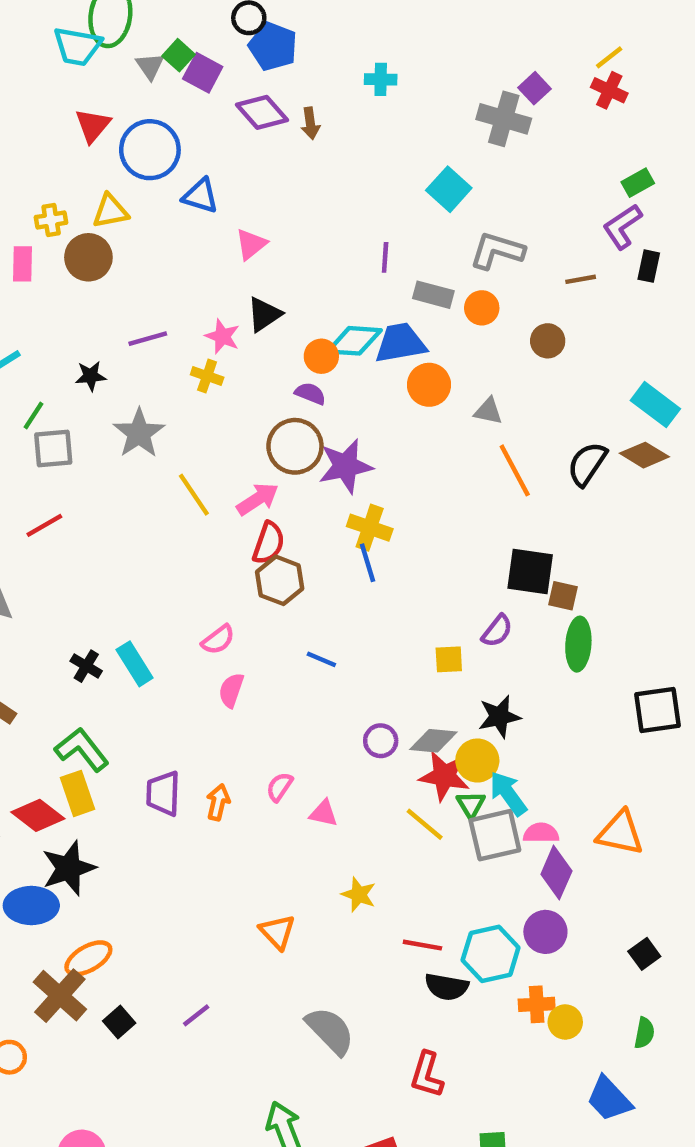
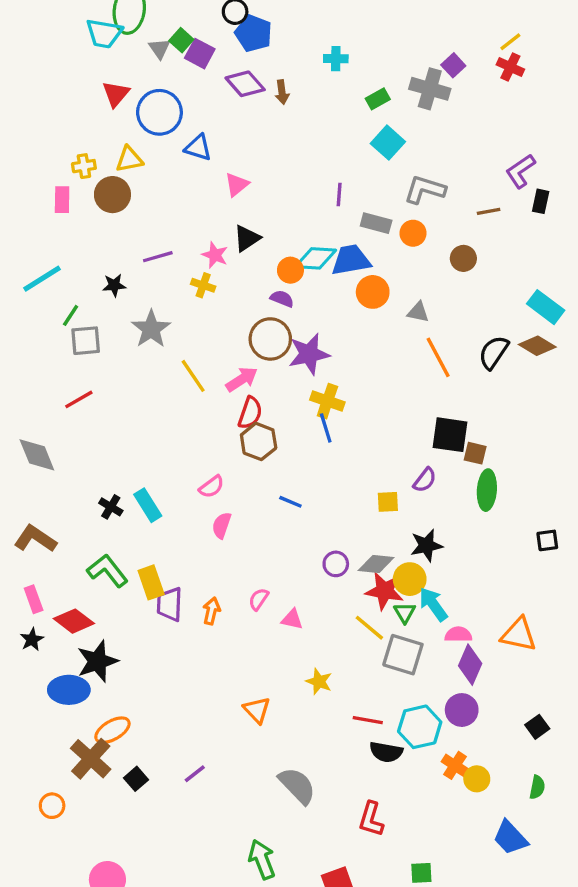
green rectangle: (638, 183) -> (378, 99), moved
black square: (658, 710) -> (547, 540), size x0.6
yellow rectangle: (77, 793) -> (151, 582), moved
gray square: (495, 835) -> (403, 655), moved, turned 30
orange cross: (537, 1004) -> (455, 765), turned 36

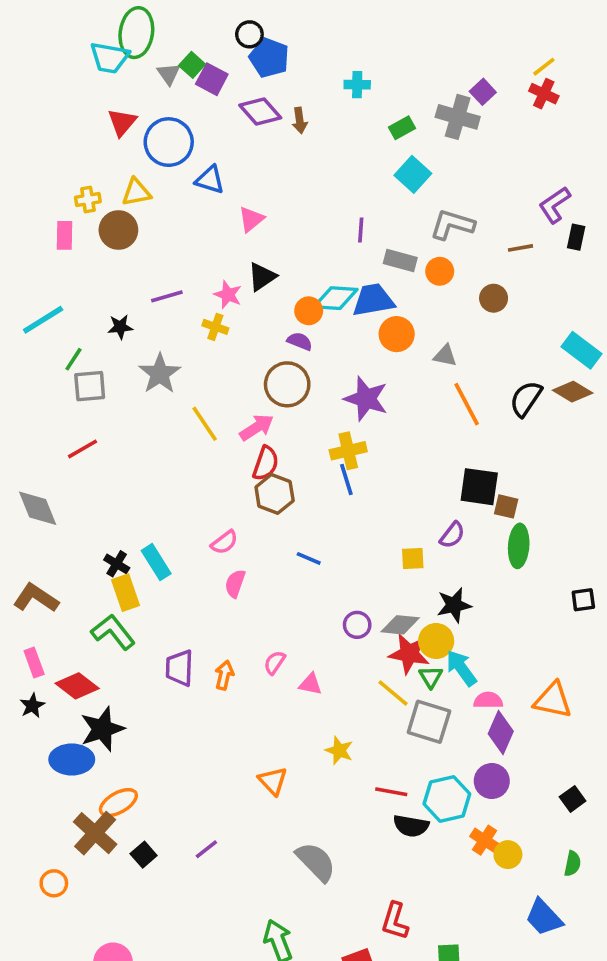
purple star: (309, 354) -> (366, 399), moved, turned 30
yellow cross: (327, 401) -> (348, 451), turned -32
yellow rectangle: (151, 582) -> (126, 593), moved
red L-shape: (371, 819) -> (395, 921), moved

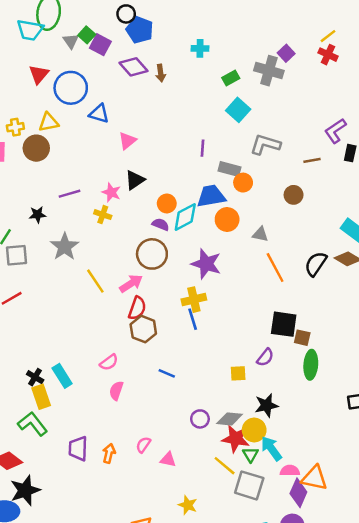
orange circle: (440, 271) -> (243, 183), moved
cyan diamond: (336, 298) -> (185, 217), moved, turned -32
orange triangle: (553, 700) -> (314, 478), moved

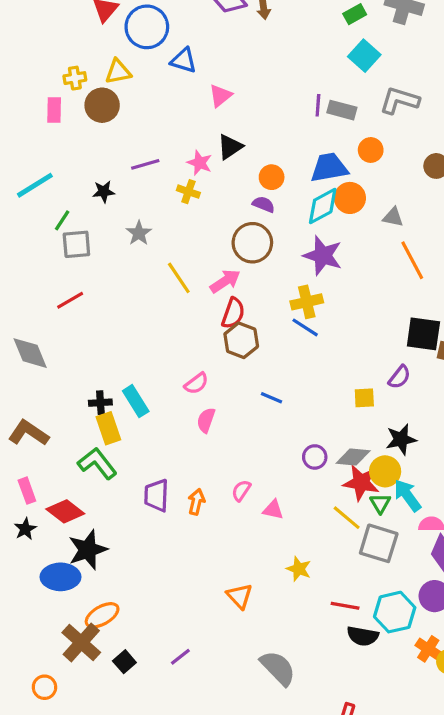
gray rectangle: (230, 169) -> (342, 110), moved
cyan diamond: (185, 217) -> (323, 206), moved
gray star: (65, 247) -> (139, 233), size x0.7
blue line: (193, 319) -> (305, 327), turned -40
black cross: (35, 377) -> (100, 403), turned -35

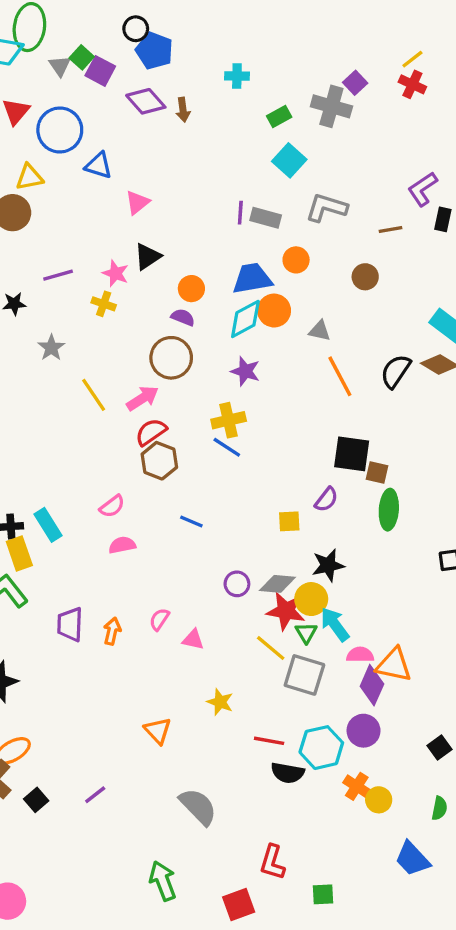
purple star: (323, 256) -> (245, 371), size x0.7
red semicircle: (233, 313) -> (151, 432), turned -144
pink semicircle: (206, 420) -> (122, 545), turned 60

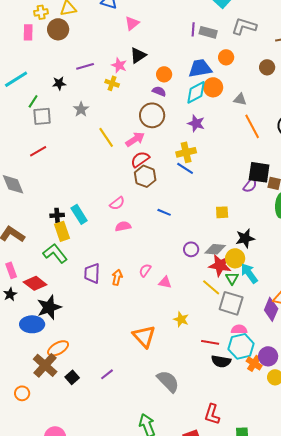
purple semicircle: (326, 500) -> (250, 185), moved
pink semicircle: (360, 655) -> (239, 329), moved
orange triangle: (158, 731) -> (144, 336), size x1.4
purple circle: (364, 731) -> (268, 356), moved
orange cross: (357, 786) -> (254, 363), moved

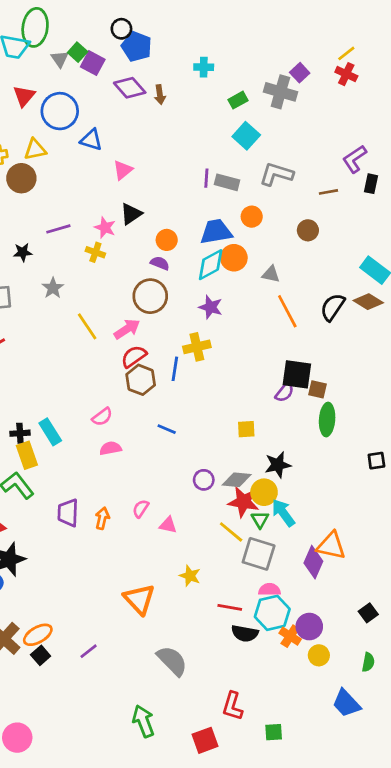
blue line: (185, 168) -> (175, 369), moved, turned 66
orange ellipse: (58, 348) -> (38, 635), moved

